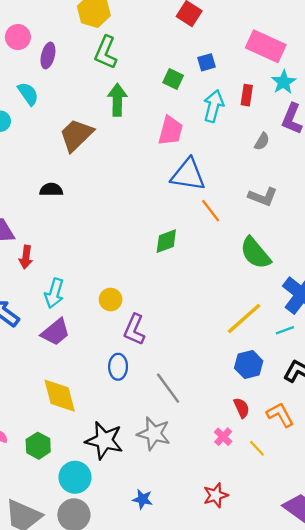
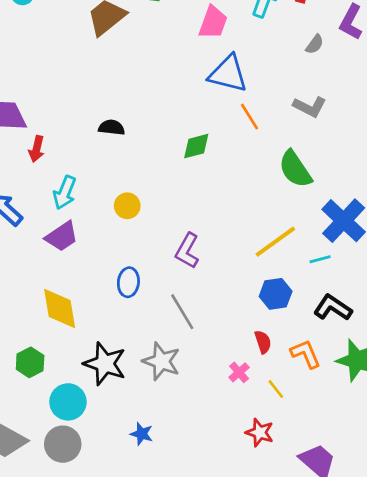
black semicircle: (51, 190) -> (112, 127), moved
purple L-shape: (134, 330) -> (187, 251), moved
red star: (216, 495) -> (260, 432), moved, turned 30

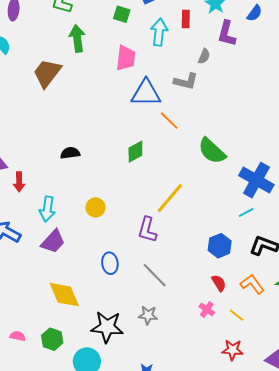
gray L-shape: (310, 107) -> (186, 81), moved
yellow line: (275, 242) -> (170, 198), moved
gray star: (161, 361) -> (148, 315), size x0.7

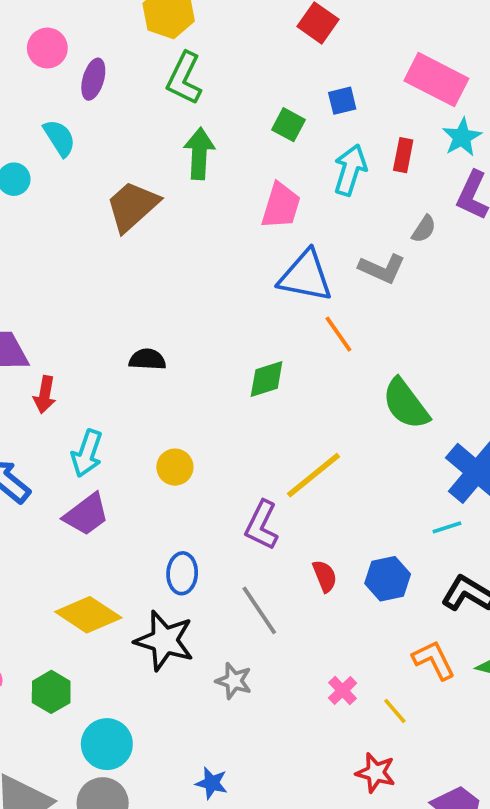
red semicircle: (219, 283) -> (325, 576), moved
yellow diamond: (64, 295) -> (88, 615), turned -44
black star: (107, 327) -> (164, 641), moved

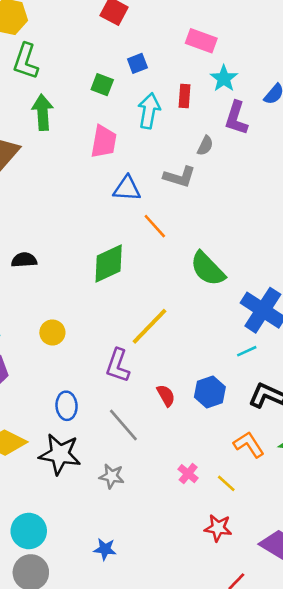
pink rectangle: (436, 80) -> (201, 41), size x0.7
blue triangle: (305, 276) -> (127, 189), size x0.7
green diamond: (267, 379) -> (109, 263), size x1.4

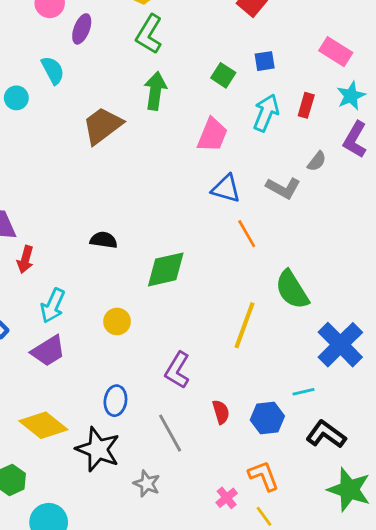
green diamond: (109, 263) -> (166, 269), moved
yellow line: (149, 326) -> (245, 325), moved, turned -36
cyan line: (247, 351) -> (304, 392), moved
orange L-shape: (249, 445) -> (264, 476), moved

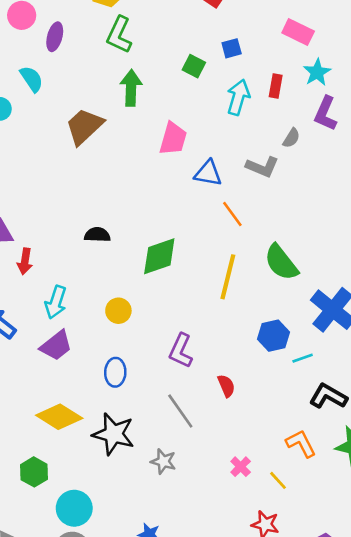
pink trapezoid: (212, 135) -> (173, 139), moved
yellow line: (245, 325) -> (228, 277), moved
blue ellipse: (115, 401) -> (115, 372), moved
blue hexagon: (267, 418) -> (274, 336), moved
orange L-shape: (264, 476) -> (301, 443), moved

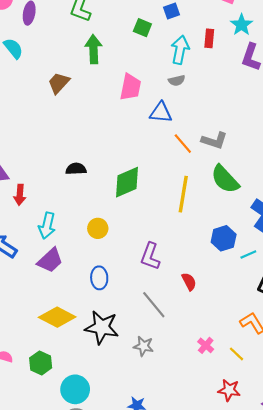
brown trapezoid: (84, 126) -> (59, 83), size x0.7
gray semicircle: (291, 138) -> (177, 80), moved, turned 49
gray L-shape: (262, 167) -> (214, 141), moved

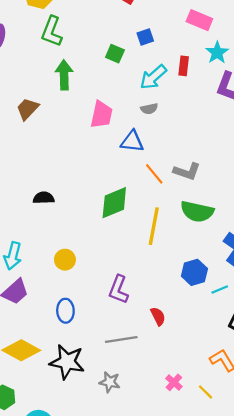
cyan arrow: (180, 50) -> (153, 77), turned -144
green semicircle: (225, 179) -> (197, 211), turned -36
green diamond: (127, 182) -> (114, 203), moved
gray line: (154, 305) -> (121, 340), turned -60

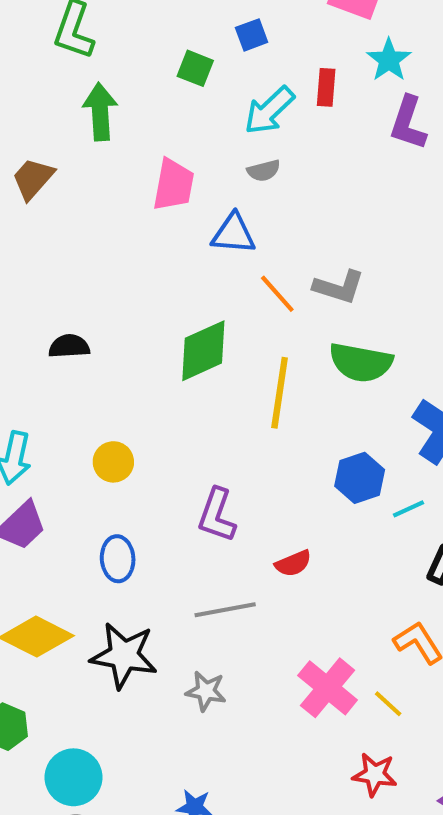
red semicircle: (158, 316) -> (293, 563), turned 96
pink cross: (174, 382) -> (328, 688), size x1.8

